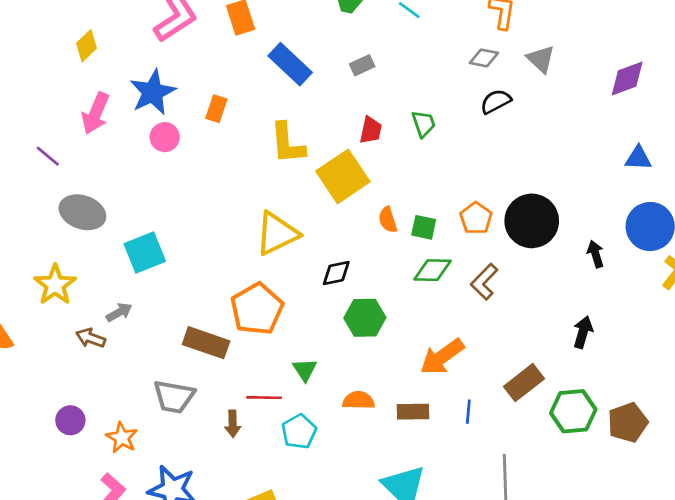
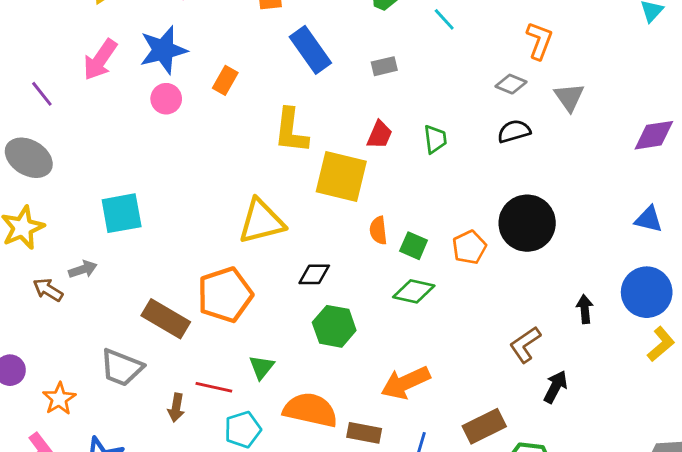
yellow square: (343, 176) -> (341, 176), turned 36
gray ellipse: (82, 212) -> (29, 158), moved
black circle: (532, 221) -> (527, 223), moved
brown L-shape: (484, 282) -> (525, 345), moved
orange semicircle: (359, 400) -> (310, 410), size x1.6

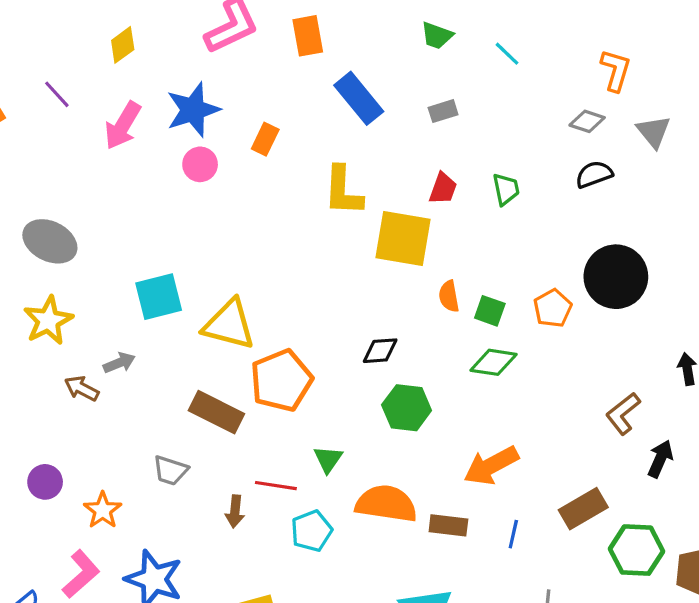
purple line: (42, 94) -> (57, 94), moved
yellow triangle: (261, 221) -> (229, 324), moved, turned 33
gray trapezoid: (122, 368) -> (170, 470), size x0.7

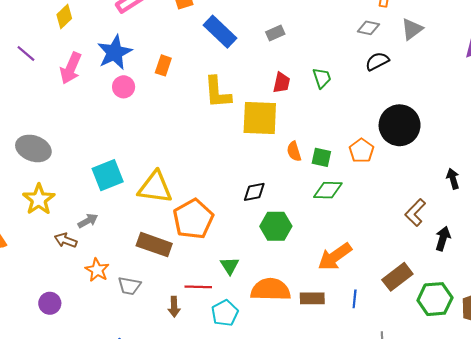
gray triangle: (654, 132) -> (412, 29), turned 40
orange star: (103, 510) -> (97, 270), moved

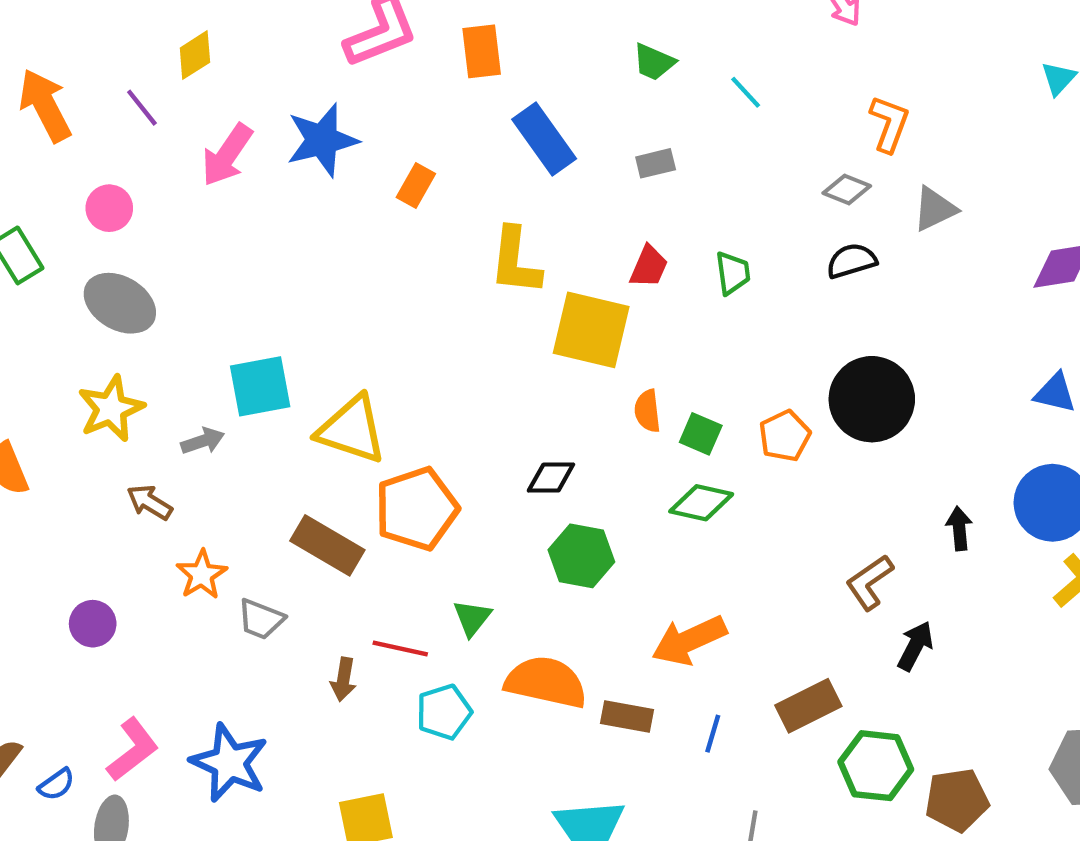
yellow diamond: (64, 16) -> (195, 55), moved
pink circle: (124, 87) -> (109, 208), moved
gray arrow: (88, 221) -> (203, 441), moved

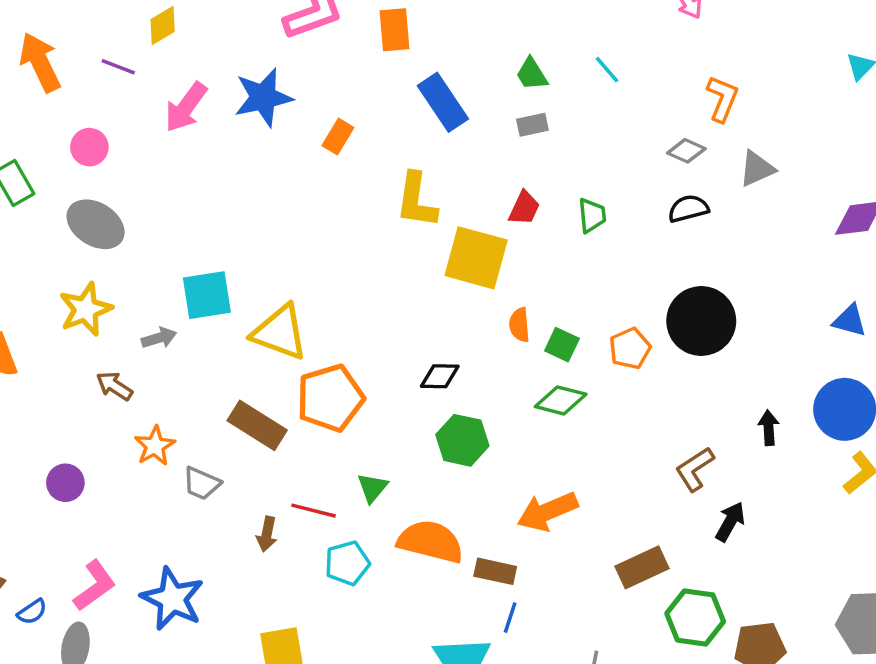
green trapezoid: (654, 62) -> (532, 74), moved, turned 33
purple line: (142, 108) -> (118, 67), turned -32
blue line: (713, 734) -> (510, 618), moved

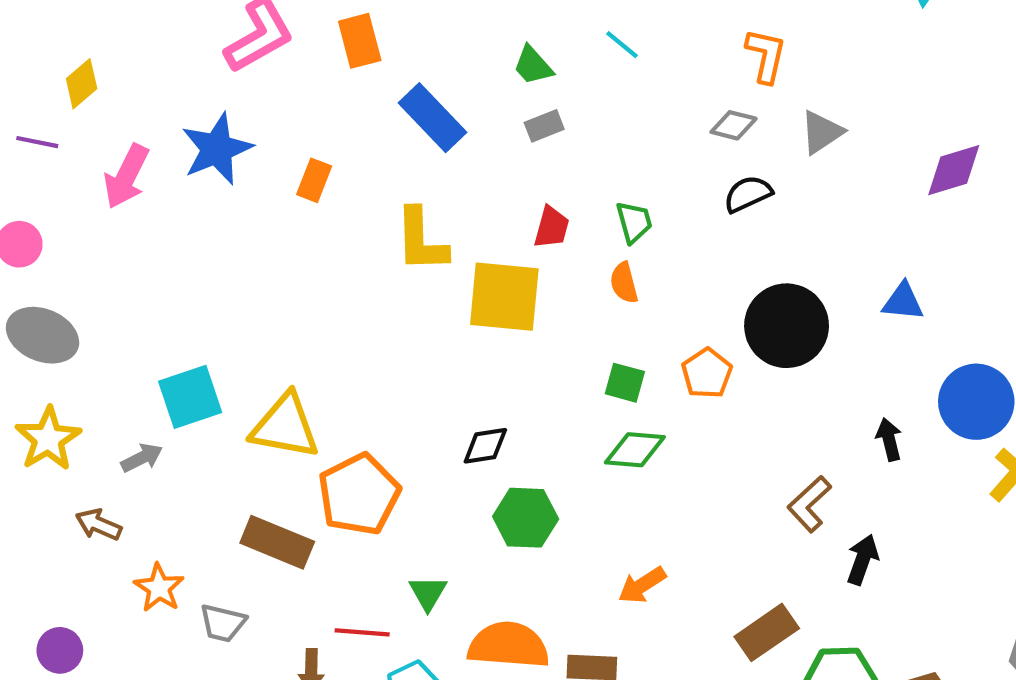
blue triangle: (850, 321) -> (903, 302), moved
orange semicircle: (519, 325) -> (624, 283), moved
orange arrow: (547, 511) -> (642, 585), size x0.7

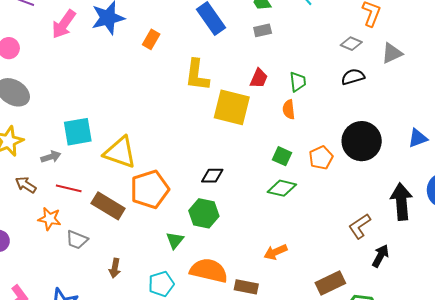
blue triangle: (903, 302) -> (418, 138), turned -35
black arrow: (889, 439) -> (401, 202), size x1.8
green hexagon: (526, 518) -> (204, 213), moved
orange star: (159, 588) -> (50, 219), turned -30
red line: (362, 632) -> (69, 188), moved

